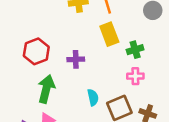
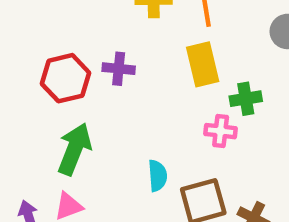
purple cross: (76, 59) -> (119, 69), moved
pink cross: (135, 76) -> (221, 131), moved

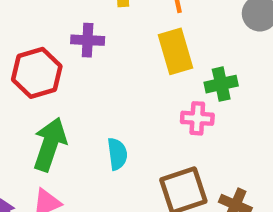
purple cross: (119, 69) -> (88, 40), moved
cyan semicircle: (158, 176) -> (117, 154), moved

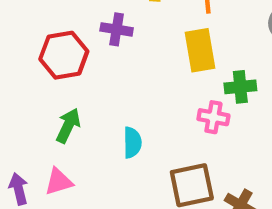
green arrow: (50, 144) -> (68, 126), size x0.7

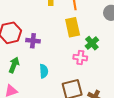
purple cross: (117, 29) -> (33, 41), moved
green cross: (240, 87) -> (92, 43), turned -32

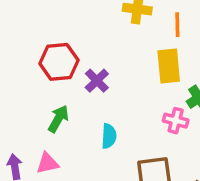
purple cross: (33, 41) -> (97, 81), turned 32

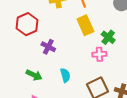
red hexagon: (59, 62) -> (27, 24), moved
green arrow: (58, 119) -> (34, 75), turned 105

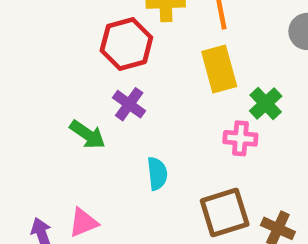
red hexagon: (27, 24) -> (126, 44), moved
green arrow: (34, 75) -> (88, 135), moved

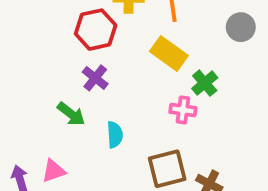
yellow rectangle: (219, 69) -> (169, 53), turned -42
green arrow: (88, 135) -> (71, 114), moved

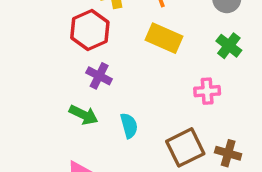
green cross: (205, 83) -> (229, 46), moved
pink cross: (183, 110) -> (207, 91), moved

